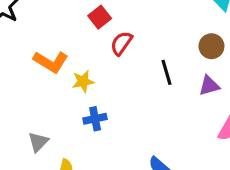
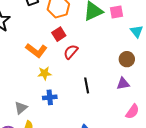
orange L-shape: (51, 62) -> (36, 50), moved
black line: (166, 72) -> (87, 85), moved
gray triangle: (38, 142) -> (21, 108), moved

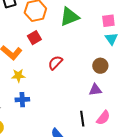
pink square: (116, 12) -> (108, 21), moved
red semicircle: (71, 52) -> (55, 63), moved
black line: (87, 85) -> (82, 119), moved

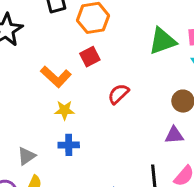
green triangle: (69, 17) -> (163, 41), moved

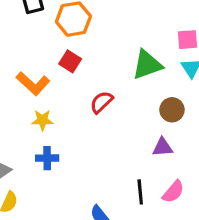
green triangle: (163, 41) -> (147, 65), moved
red square: (90, 57) -> (70, 61), turned -30

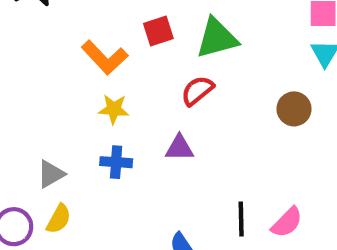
red square: (70, 61) -> (158, 31), turned 35
green triangle: (147, 65) -> (217, 38), moved
purple triangle: (163, 147) -> (179, 148), moved

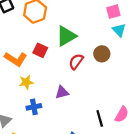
red square: (158, 31) -> (40, 50), moved, turned -32
red semicircle: (197, 91) -> (76, 62), moved
brown circle: (294, 109) -> (102, 54), moved

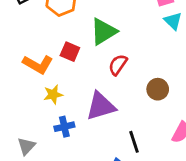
brown circle: (102, 54) -> (158, 89), moved
purple triangle: (62, 92) -> (101, 106), size x1.6
black line: (100, 118) -> (134, 142), moved

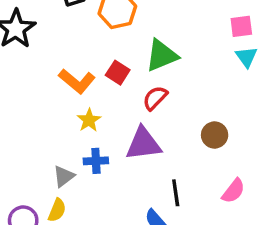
red semicircle: (118, 65) -> (155, 98), moved
yellow star: (53, 94) -> (89, 120), turned -30
gray triangle: (26, 146) -> (64, 176), moved

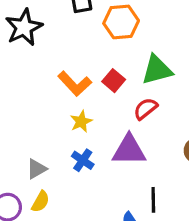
blue cross: (96, 161) -> (83, 160), turned 30
gray triangle: (64, 176) -> (37, 169), moved

